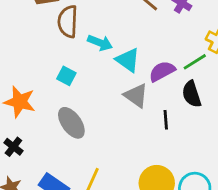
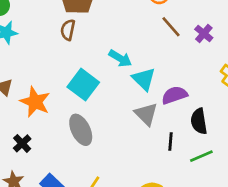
brown semicircle: (68, 22) -> (68, 30), moved, size x0.7
green line: (195, 62) -> (201, 156), moved
cyan square: (66, 76) -> (83, 85), size x1.6

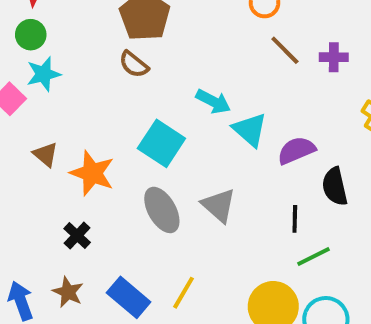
brown semicircle: (68, 30) -> (134, 64), turned -60
purple cross: (204, 33) -> (334, 57), turned -36
gray triangle: (146, 114) -> (219, 205), moved
green line: (201, 156) -> (314, 257), moved

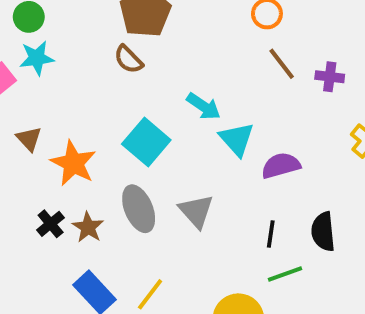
black semicircle: (335, 186) -> (323, 232), moved
brown star: (68, 292) -> (88, 227), moved

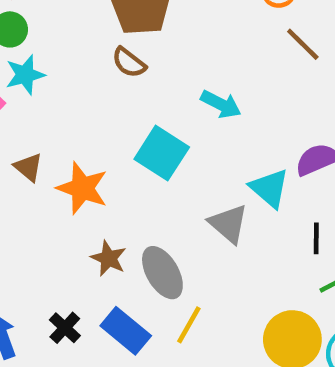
cyan triangle: (237, 139) -> (269, 188), moved
gray ellipse: (139, 209) -> (162, 273), moved
black cross: (51, 224) -> (65, 328), moved

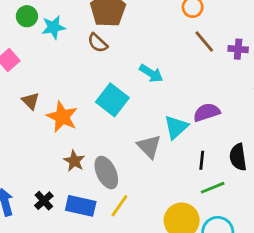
cyan star: (25, 75) -> (53, 27), moved
cyan triangle: (269, 188) -> (176, 127), turned 32
blue rectangle: (126, 331) -> (81, 206), turned -32

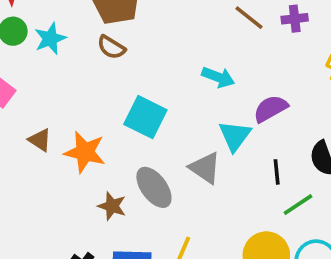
cyan arrow: (151, 73) -> (218, 77), moved
gray ellipse: (106, 173) -> (154, 187), moved

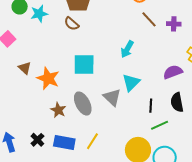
cyan arrow: (218, 77) -> (127, 49), turned 90
purple semicircle: (271, 109) -> (173, 72), moved
cyan square: (145, 117) -> (84, 65), turned -35

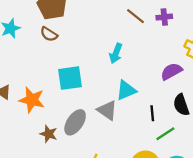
cyan triangle: (131, 82) -> (126, 90), turned 30
gray ellipse: (83, 104) -> (75, 122), turned 70

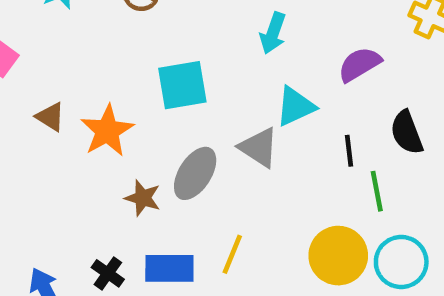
purple semicircle: (171, 71) -> (360, 64), moved
orange star: (32, 100) -> (107, 131), turned 30
green line: (165, 134) -> (377, 191), turned -66

